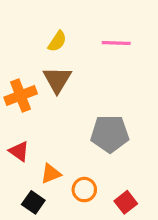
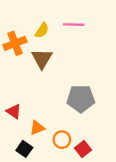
pink line: (116, 43) -> (74, 25), moved
orange cross: (21, 96) -> (15, 43), moved
red square: (126, 202) -> (83, 149), moved

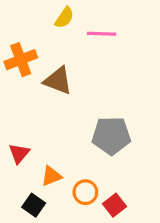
yellow semicircle: (42, 30) -> (64, 18), moved
brown triangle: (42, 59) -> (58, 81), turned -40
red triangle: (14, 111) -> (19, 153), turned 35

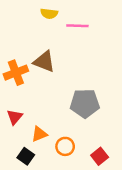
yellow semicircle: (64, 18) -> (49, 14), turned 63
orange cross: (21, 60) -> (16, 73), moved
red square: (114, 205) -> (100, 156), moved

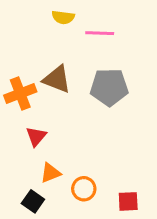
gray pentagon: (85, 103) -> (109, 87), moved
red triangle: (15, 117) -> (36, 136), moved
red square: (100, 156) -> (128, 201), turned 35

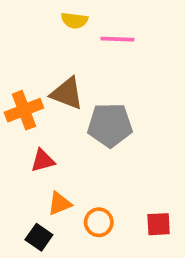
gray pentagon: (109, 87) -> (110, 125), moved
red triangle: (36, 136) -> (43, 161), turned 35
red square: (128, 201) -> (159, 224), moved

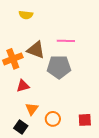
yellow semicircle: (74, 20) -> (26, 15), moved
pink line: (117, 39) -> (66, 41), moved
orange triangle: (59, 204) -> (32, 109), turned -32

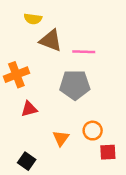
brown triangle: (36, 50) -> (51, 40), moved
orange triangle: (32, 109) -> (61, 138), moved
orange circle: (53, 119) -> (93, 131), moved

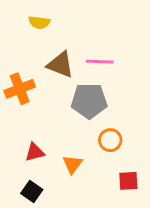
brown triangle: (51, 40) -> (60, 65), moved
red triangle: (29, 109) -> (35, 152), moved
orange circle: (93, 131) -> (110, 140), moved

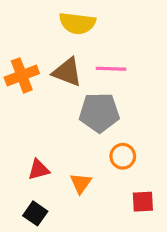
yellow semicircle: (39, 22) -> (77, 23), moved, size x1.5
orange cross: (20, 89) -> (22, 75), moved

